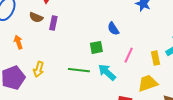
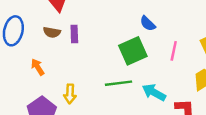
green square: (96, 47) -> (133, 51), size x1.6
cyan arrow: (107, 72) -> (154, 92), moved

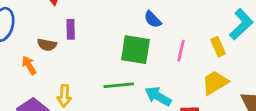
brown semicircle: (52, 32) -> (47, 45), moved
green square: (133, 51) -> (135, 50), turned 32

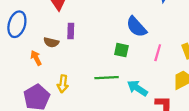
blue semicircle: (153, 19) -> (136, 27), size x1.5
green square: (135, 50) -> (121, 50), size x0.6

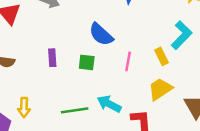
purple rectangle: (71, 31) -> (52, 58), moved
green line: (107, 78) -> (75, 110), moved

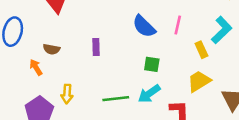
pink line: (128, 61) -> (178, 25), moved
green square: (87, 62) -> (152, 64), moved
cyan arrow: (109, 104) -> (149, 94), turned -65

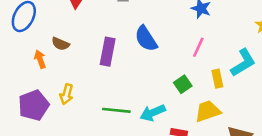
blue semicircle: (144, 26) -> (146, 39), moved
purple rectangle: (96, 47) -> (108, 52), size x1.5
green square: (152, 64) -> (183, 84), moved, turned 35

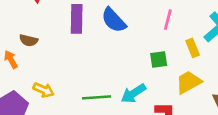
purple rectangle: (108, 52) -> (77, 19), moved
green square: (183, 84) -> (159, 60), turned 36
yellow arrow: (67, 94) -> (44, 90), turned -72

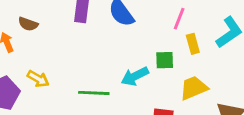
yellow rectangle: (193, 48) -> (193, 44), moved
cyan arrow: (133, 93) -> (135, 76), moved

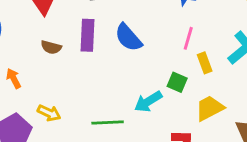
brown semicircle: (28, 24) -> (51, 47), moved
green square: (165, 60) -> (177, 82), turned 30

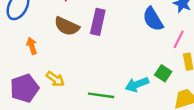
blue semicircle: (128, 38) -> (153, 19), moved
brown semicircle: (51, 47) -> (67, 26), size x1.5

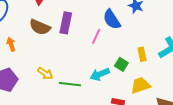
pink line: (179, 39) -> (96, 36), moved
yellow arrow: (55, 79) -> (45, 73), moved

